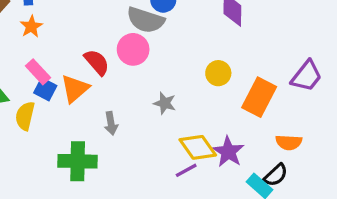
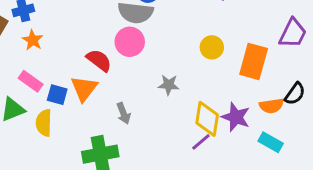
pink rectangle: (38, 72) -> (31, 81), moved
orange semicircle: (289, 142) -> (271, 106), moved
yellow diamond: (198, 147) -> (207, 119), turned 56
black semicircle: (276, 175) -> (295, 94), moved

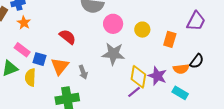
pink circle: (130, 42) -> (113, 24), moved
orange rectangle: (254, 61) -> (170, 39), size x0.7
gray star: (169, 85) -> (113, 54), size x1.6
orange triangle: (84, 88) -> (60, 66), moved

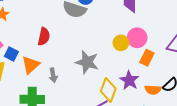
pink circle: (113, 24) -> (137, 38), moved
red semicircle: (68, 37) -> (44, 37), turned 54
purple star: (157, 76) -> (129, 80), moved

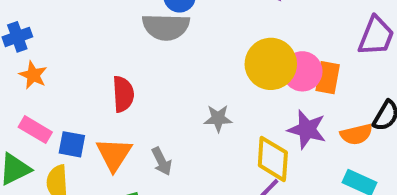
pink circle: (137, 38) -> (302, 71), moved
yellow circle: (121, 43) -> (271, 64), size x1.6
gray star: (87, 62) -> (218, 118), size x0.6

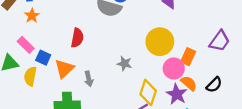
pink circle: (302, 71) -> (174, 68), moved
purple star: (307, 129) -> (177, 94), moved
orange semicircle: (356, 134) -> (189, 83), moved, turned -140

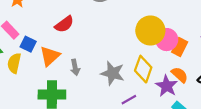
red semicircle: (77, 38) -> (64, 24), turned 42
gray star: (124, 64) -> (113, 73), moved, size x1.5
pink circle: (174, 68) -> (167, 40), moved
yellow diamond: (148, 92) -> (143, 69), moved

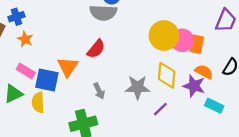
red semicircle: (64, 24) -> (96, 49), moved
blue square: (28, 44) -> (47, 80), size x1.5
orange triangle: (50, 56) -> (68, 67), moved

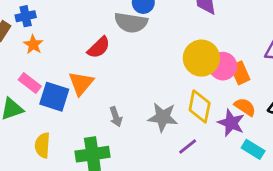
orange rectangle: (197, 44) -> (240, 73), turned -42
red semicircle: (96, 49) -> (99, 47), moved
yellow semicircle: (38, 102) -> (42, 145), moved

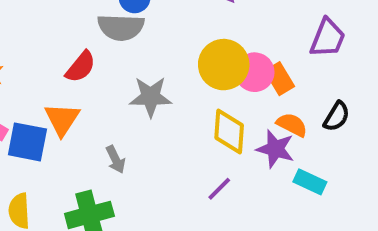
gray star: (163, 117) -> (151, 97), moved

